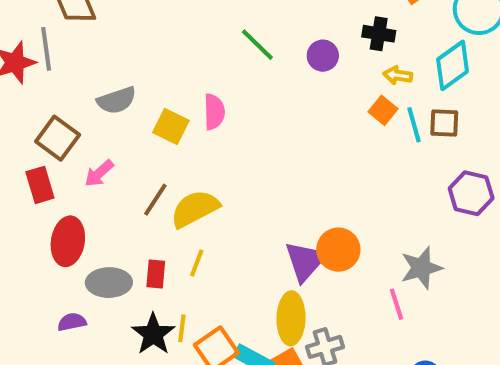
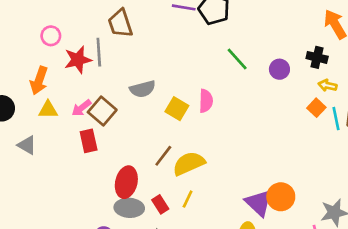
pink arrow: (99, 173) -> (81, 108), moved
red ellipse: (68, 241) -> (126, 182), moved
purple triangle: (305, 261) -> (259, 203), turned -32
red rectangle: (156, 274) -> (160, 204), turned -42

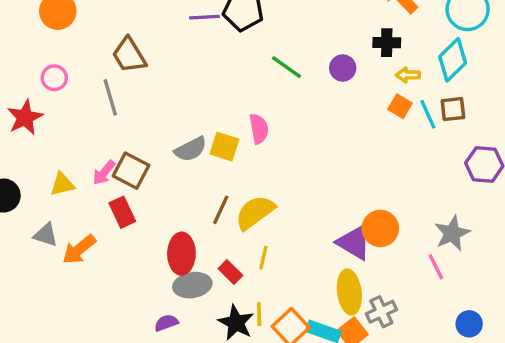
pink circle: (51, 36) -> (54, 78), moved
red star: (78, 60) -> (25, 117), moved
orange arrow: (39, 81) -> (79, 249), moved, turned 44
gray semicircle: (143, 89) -> (191, 149), moved

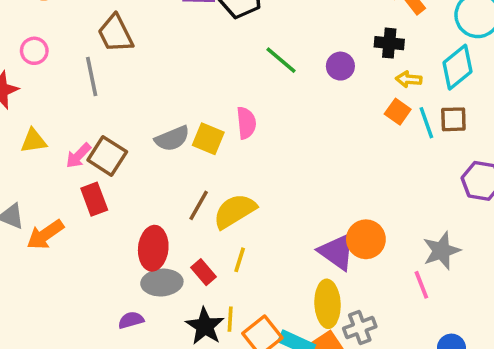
yellow triangle: (62, 184) -> (33, 141), moved

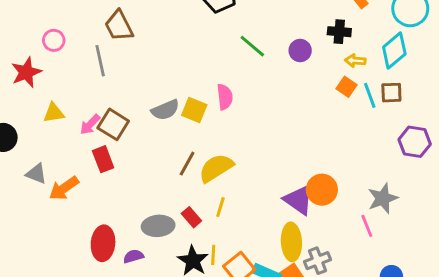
red ellipse: (153, 248) -> (103, 243), moved

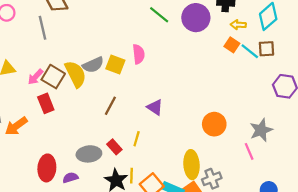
purple circle: (300, 51) -> (196, 18), size x1.6
cyan line: (370, 95) -> (250, 51), turned -30
yellow semicircle: (216, 168) -> (75, 74), moved, turned 96
purple triangle: (299, 200) -> (155, 107), moved, size x0.7

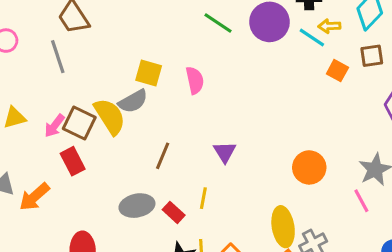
orange square: (232, 45) -> (337, 71), moved
cyan line: (250, 51) -> (312, 37), moved
yellow square: (115, 64) -> (149, 73), moved
purple triangle: (155, 107) -> (225, 152), turned 30
gray ellipse: (89, 154) -> (137, 206), moved

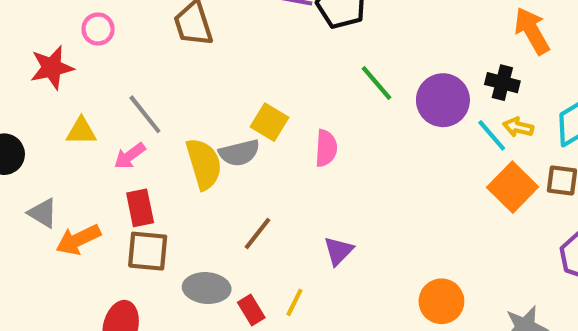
gray line: (58, 57) -> (145, 114), moved, turned -36
orange square: (337, 71) -> (513, 187), size x1.6
brown square: (79, 123) -> (148, 251), moved, turned -36

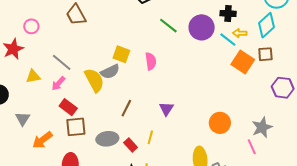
red rectangle: (140, 208) -> (68, 107), turned -30
gray triangle: (43, 213) -> (23, 119), turned 42
orange arrow: (78, 240) -> (42, 140), moved

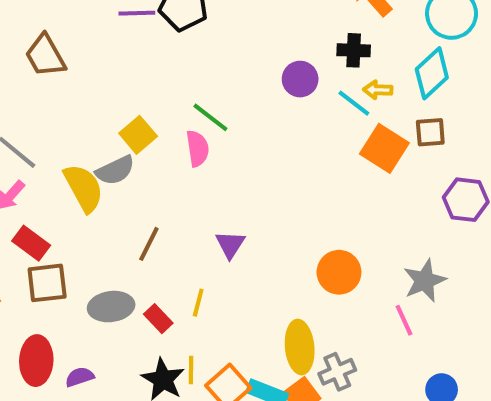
green line: (168, 26) -> (210, 117), moved
purple circle: (202, 27) -> (300, 79), size x0.7
yellow square: (121, 54) -> (138, 135), turned 30

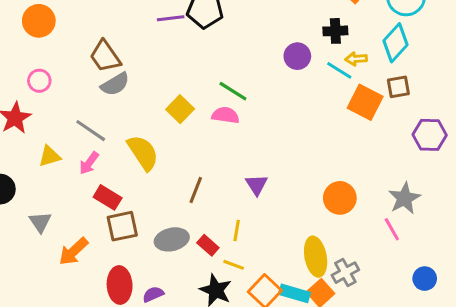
pink semicircle: (198, 148) -> (225, 115), turned -68
gray semicircle: (115, 170) -> (115, 84), moved
yellow line: (191, 370) -> (234, 265), moved, turned -65

